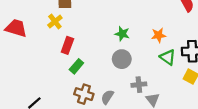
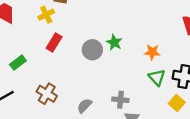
gray circle: (122, 59) -> (92, 50), moved
green rectangle: (76, 66) -> (18, 63), moved
brown cross: (84, 94) -> (47, 94), moved

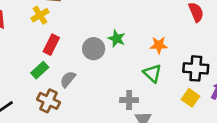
green rectangle: (18, 63) -> (40, 70), moved
green triangle: (157, 77) -> (152, 73), moved
gray semicircle: (84, 106) -> (68, 79), moved

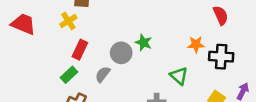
orange star: (159, 45) -> (196, 44), moved
black cross: (196, 68) -> (221, 57), moved
gray semicircle: (68, 79) -> (103, 74), moved

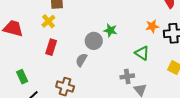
red rectangle: (80, 50) -> (51, 47), moved
green rectangle: (69, 75) -> (22, 77), moved, turned -64

